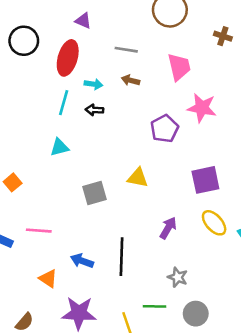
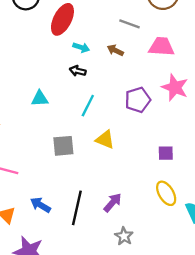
gray line: (126, 50) -> (130, 24), moved
pink trapezoid: (179, 67) -> (162, 47), turned -84
cyan line: (64, 103) -> (88, 106), moved
purple square: (205, 180) -> (166, 153), size x0.6
purple arrow: (168, 228) -> (113, 203), moved

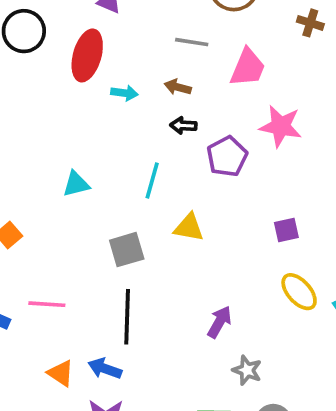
pink trapezoid: (162, 47) -> (248, 68), turned 120
black arrow: (78, 71) -> (183, 125), moved
blue arrow: (40, 205) -> (105, 369), moved
black line: (77, 208) -> (127, 317), moved

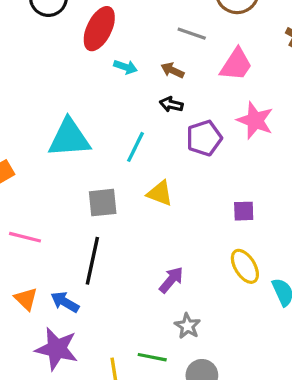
cyan triangle: (76, 184) -> (69, 138), size x1.8

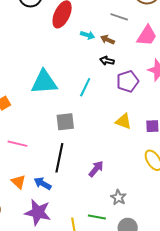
cyan arrow: (125, 67) -> (88, 35), moved
yellow triangle: (160, 193) -> (123, 121), moved
purple arrow: (171, 280) -> (96, 169), moved

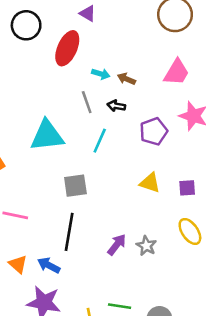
gray line: (119, 17) -> (87, 102), moved, turned 54
black arrow: (107, 61) -> (116, 106), moved
gray star: (118, 197) -> (146, 246), moved

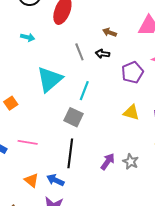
cyan arrow: (101, 74) -> (28, 37), moved
cyan triangle: (47, 136) -> (50, 79), turned -32
cyan line: (100, 141) -> (84, 91), moved
gray square: (75, 186) -> (73, 117), turned 36

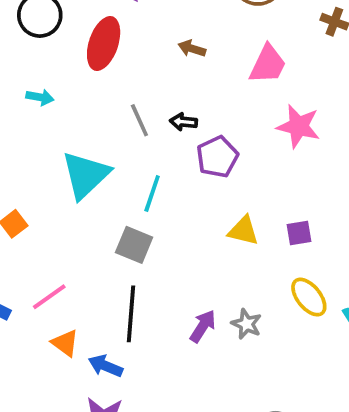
brown arrow: (110, 32) -> (192, 49), moved
purple pentagon: (132, 72) -> (217, 157), moved
pink line: (28, 142) -> (49, 297), turned -42
orange triangle: (31, 180) -> (65, 343), moved

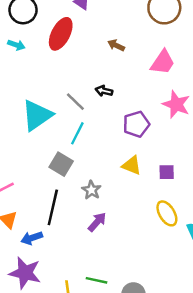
cyan arrow: (40, 97) -> (16, 45), moved
gray line: (139, 120) -> (75, 102), moved, turned -30
purple pentagon: (217, 157) -> (136, 124), moved
gray star: (247, 324) -> (91, 190), moved
blue arrow: (105, 366) -> (32, 238), turned -50

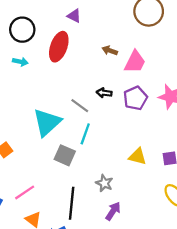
pink trapezoid: (163, 62) -> (135, 62), moved
purple pentagon: (136, 124) -> (135, 98), moved
gray square: (61, 164) -> (65, 155), moved

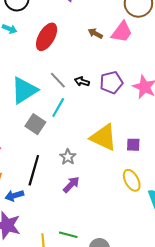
red ellipse: (59, 47) -> (47, 37), moved
pink trapezoid: (135, 62) -> (122, 32), moved
black arrow: (104, 93) -> (82, 82), moved
yellow triangle: (138, 156) -> (103, 137), size x1.6

